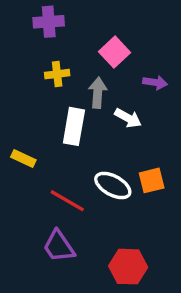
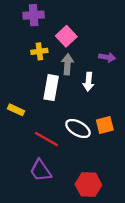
pink square: (115, 52) -> (66, 36), moved
white arrow: (128, 118) -> (88, 82), turned 66

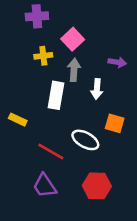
orange square: (105, 125) -> (115, 123), moved, turned 30
red hexagon: (88, 185) -> (97, 186), moved

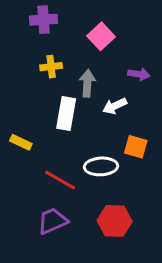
pink square: (73, 39) -> (101, 36), moved
white arrow: (97, 89) -> (115, 106), turned 60
white ellipse: (85, 140) -> (101, 166), turned -32
purple trapezoid: (45, 186) -> (53, 221), turned 100

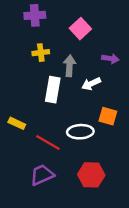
yellow rectangle: (21, 142) -> (17, 123), moved

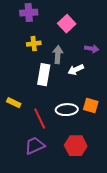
orange square: (108, 116) -> (91, 106), moved
red line: (48, 142) -> (40, 119), turned 35

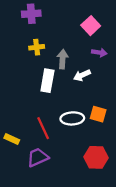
pink square: (67, 24) -> (91, 26), moved
yellow rectangle: (14, 103) -> (12, 139), moved
red hexagon: (76, 146) -> (96, 157), moved

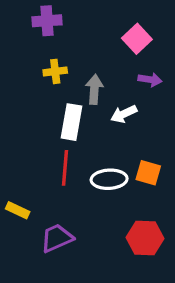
red line: (43, 128) -> (65, 168), moved, turned 30

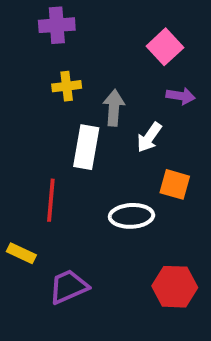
white arrow: (124, 114) -> (149, 137), turned -30
red line: (65, 168) -> (51, 200), moved
orange square: (148, 173) -> (175, 184), moved

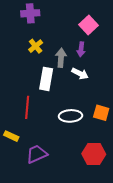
yellow cross: (67, 86) -> (36, 46), turned -32
purple arrow: (181, 96) -> (81, 49), moved, turned 88
white arrow: (149, 137) -> (80, 74), turned -98
orange square: (175, 184) -> (101, 113), moved

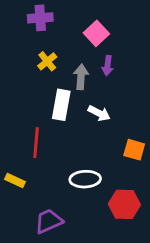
pink square: (88, 25) -> (96, 33), moved
white arrow: (80, 74) -> (99, 113), moved
white ellipse: (70, 116) -> (85, 179), moved
purple trapezoid: (37, 154) -> (49, 221), moved

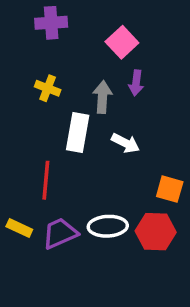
yellow cross: (47, 61) -> (48, 88), moved, turned -30
red hexagon: (124, 204) -> (156, 232), moved
purple trapezoid: (49, 221) -> (60, 233), moved

